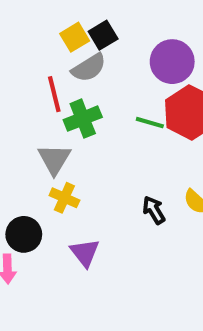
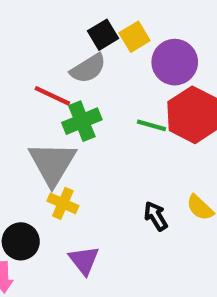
yellow square: (75, 37) -> (135, 37), moved
red line: (54, 94) -> (52, 96), turned -51
gray triangle: (54, 159) -> (52, 163), size x1.4

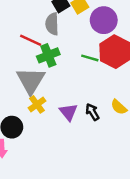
gray semicircle: (88, 68) -> (52, 24), turned 120
yellow cross: (63, 203) -> (37, 104), turned 30
purple triangle: (84, 260) -> (68, 112), moved

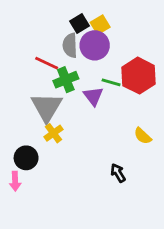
purple circle: (104, 20) -> (95, 45), moved
purple triangle: (68, 112) -> (93, 96), moved
black arrow: (92, 112) -> (118, 173), moved

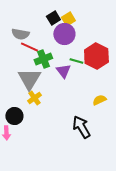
gray semicircle: (70, 45) -> (20, 34), moved, turned -78
yellow semicircle: (143, 136) -> (99, 100), turned 112
black arrow: (118, 173) -> (81, 127), size x1.6

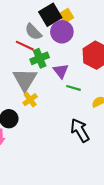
black square: (53, 18) -> (50, 15), size x1.5
gray semicircle: (20, 34) -> (33, 32), moved, turned 36
green line: (76, 61) -> (74, 88), moved

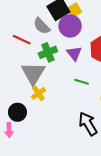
red line: (25, 46) -> (22, 40), moved
purple triangle: (61, 71) -> (74, 53), moved

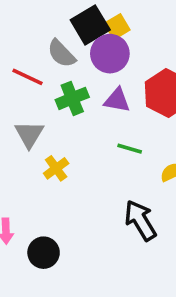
purple triangle: (74, 53) -> (117, 100), turned -42
gray triangle: (33, 73) -> (29, 134), moved, size x0.7
black circle: (17, 112) -> (44, 253), moved

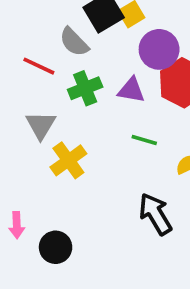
purple circle: (110, 54) -> (159, 49), moved
yellow cross: (56, 168) -> (68, 160), size x1.4

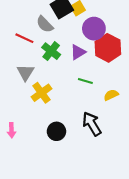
green cross: (85, 88) -> (51, 51), turned -30
purple triangle: (131, 90) -> (78, 52), turned -42
black circle: (56, 247) -> (56, 131), moved

